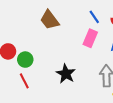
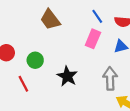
green circle: (25, 60) -> (35, 60), moved

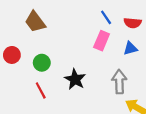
brown trapezoid: (50, 20) -> (35, 22), moved
red line: (23, 84) -> (41, 90), moved

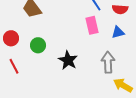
pink rectangle: (102, 41) -> (92, 25), turned -36
red line: (41, 90) -> (14, 66), moved

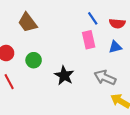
gray arrow: (108, 62) -> (105, 77), turned -65

